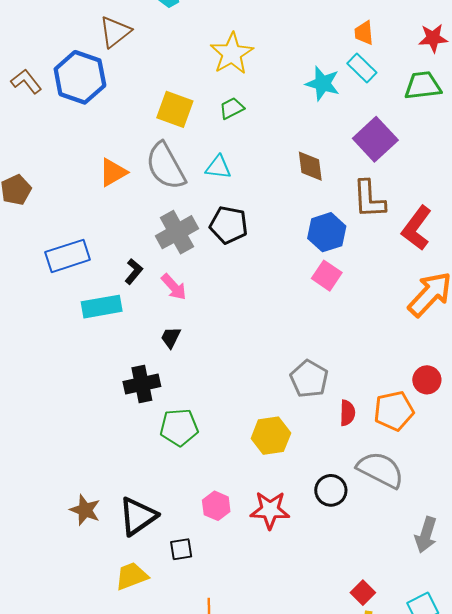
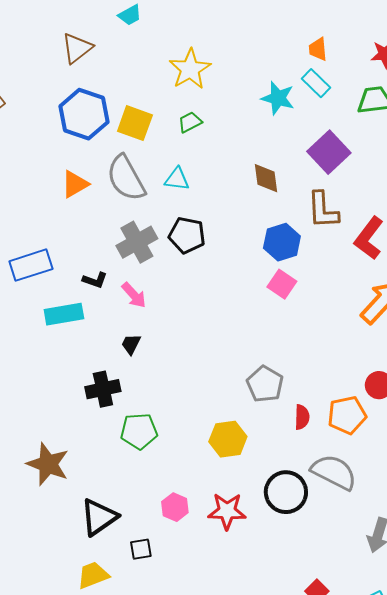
blue hexagon: (80, 77) -> (84, 114), moved
black L-shape: (134, 271) -> (95, 280), turned 70
black circle: (331, 490) -> (286, 492), size x1.4
brown star: (85, 510) -> (48, 464), moved, size x1.4

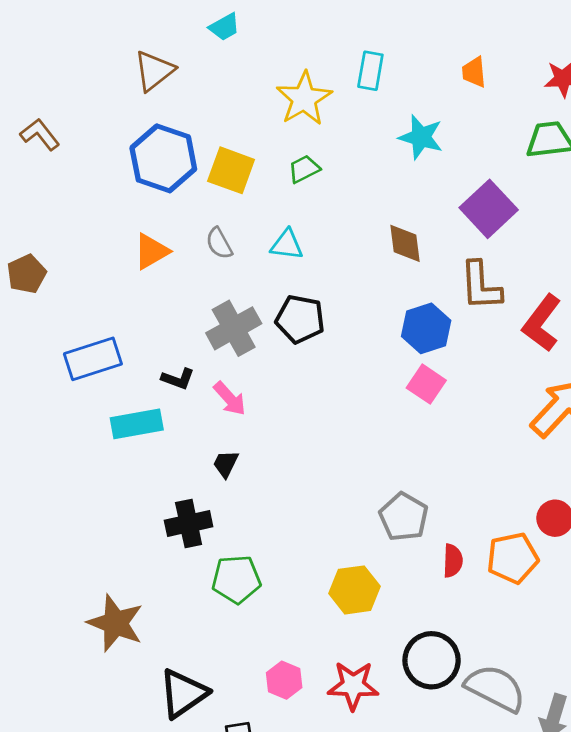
cyan rectangle: (316, 83) -> (370, 71), moved, turned 56
gray semicircle: (126, 178) -> (219, 243), size x0.5
gray semicircle: (334, 472) -> (495, 688), moved

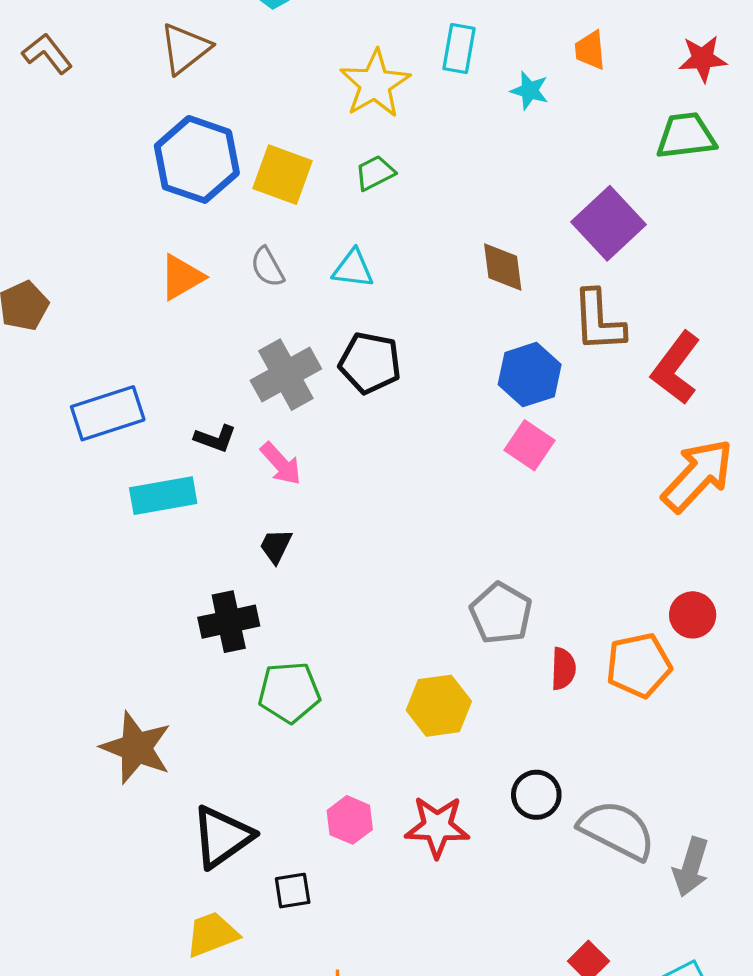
brown L-shape: (40, 134) -> (47, 54), moved
cyan star: (421, 137) -> (530, 91), moved, size x0.7
black circle: (432, 660) -> (536, 795), size x0.7

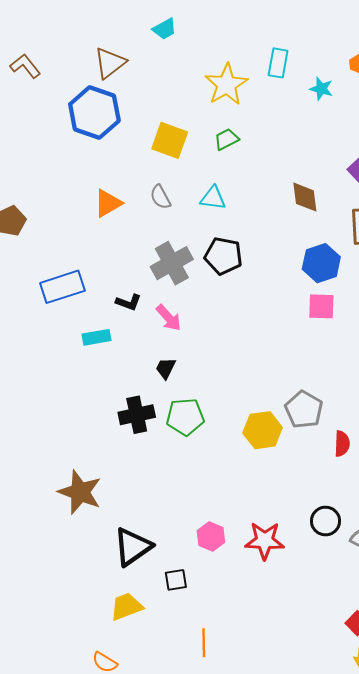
blue hexagon: (197, 159) -> (94, 112), moved
pink square: (530, 445) -> (321, 306), turned -32
cyan rectangle: (163, 496) -> (96, 337), size x0.7
green pentagon: (289, 692) -> (185, 417), moved
yellow hexagon: (439, 706) -> (263, 430), moved

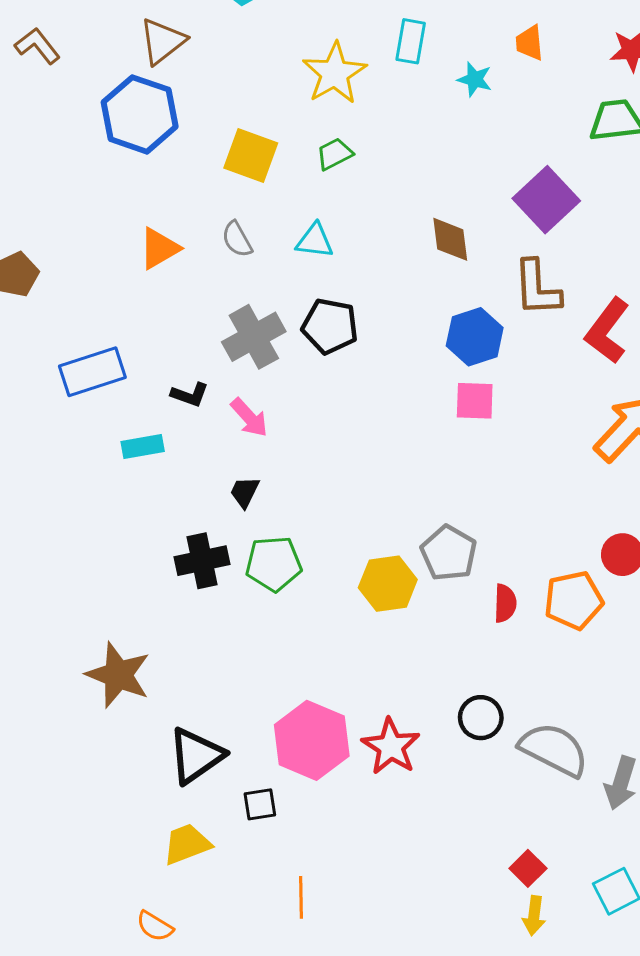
pink hexagon: (211, 536) -> (312, 740), size x1.8
red star: (265, 541) -> (391, 747), turned 30

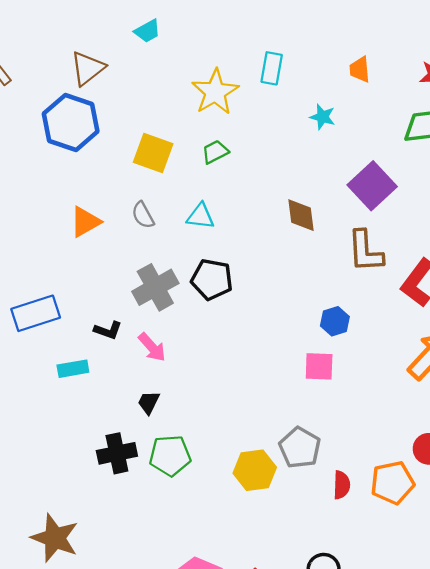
cyan star: (475, 79) -> (322, 117), moved
blue hexagon: (475, 337) -> (335, 321), moved, size x0.7
pink square: (475, 401) -> (319, 366), moved

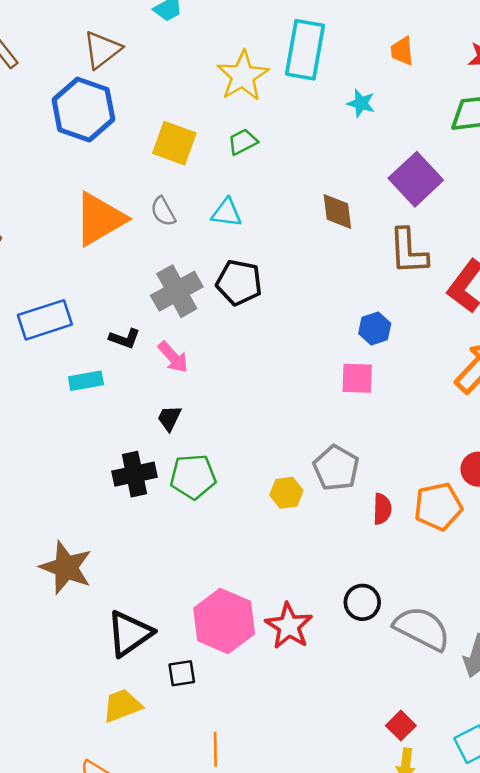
cyan rectangle: (272, 68) -> (305, 50), size x1.6
orange triangle: (85, 222) -> (100, 219), size x1.6
yellow hexagon: (255, 470) -> (286, 493), size x0.7

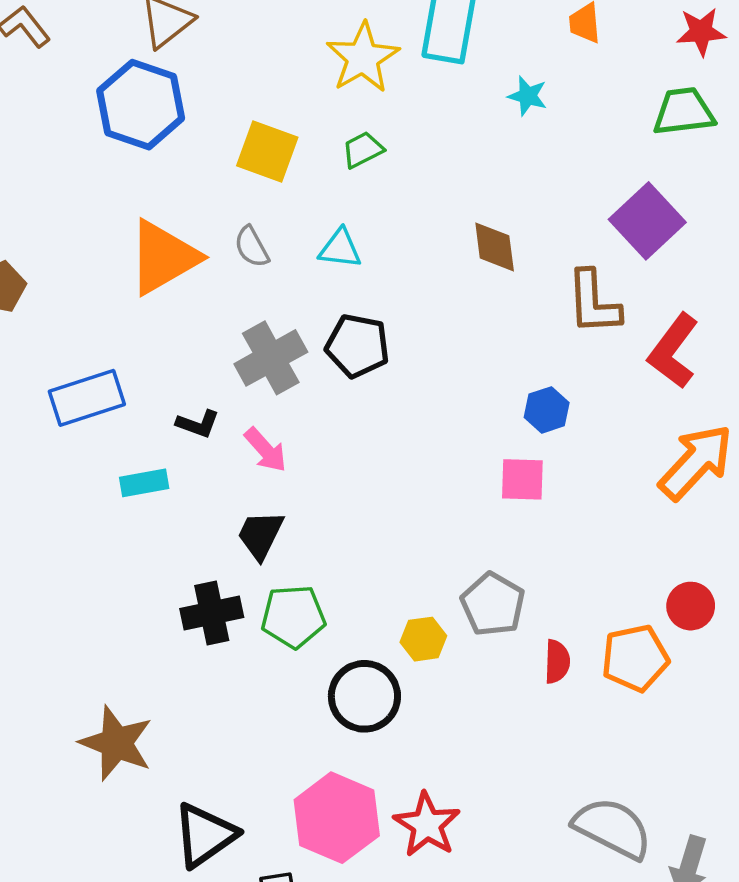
purple square: (416, 179) -> (647, 221), moved
black trapezoid: (169, 418) -> (260, 535), size x1.4
black circle: (362, 602) -> (364, 696), moved, size x1.4

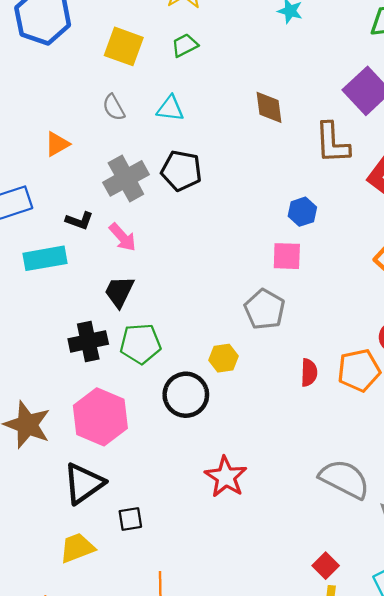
orange triangle: (163, 257) -> (57, 144), moved, size x0.5
cyan rectangle: (144, 483) -> (45, 258), size x1.4
gray pentagon: (493, 604) -> (265, 309), moved
pink hexagon: (337, 818) -> (100, 417), moved

